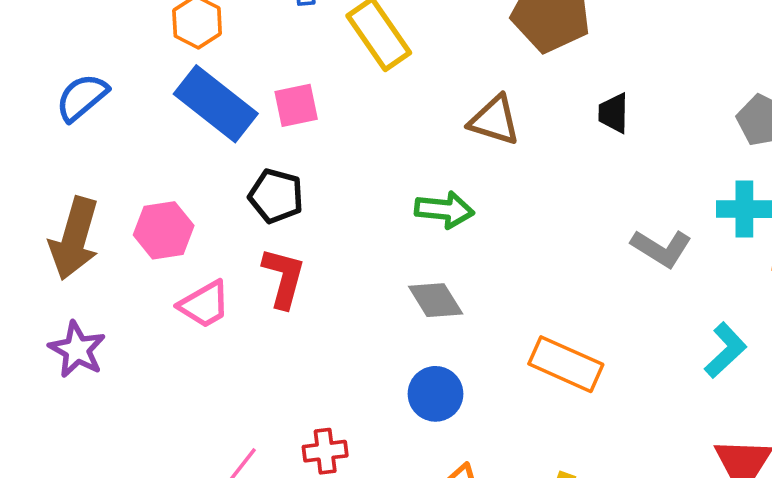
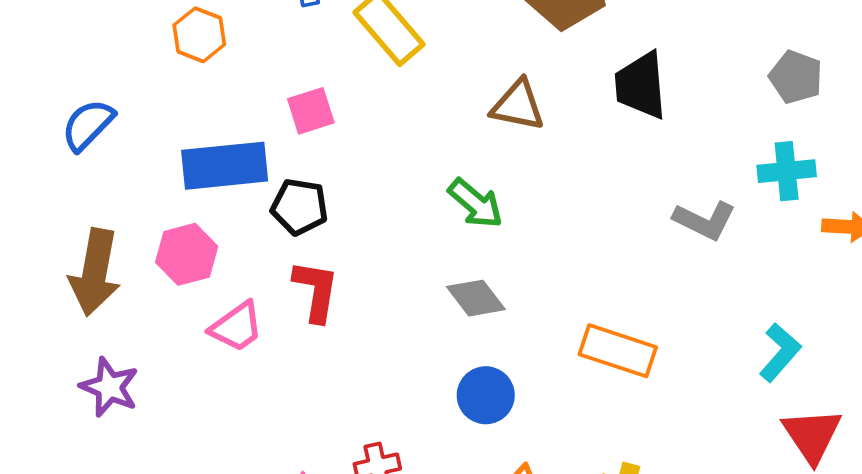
blue rectangle: (216, 104) -> (225, 166), moved, turned -38
black trapezoid: (614, 113) -> (641, 85), size x1.6
green arrow: (444, 210) -> (476, 203), turned 40
cyan L-shape: (725, 350) -> (780, 352), moved

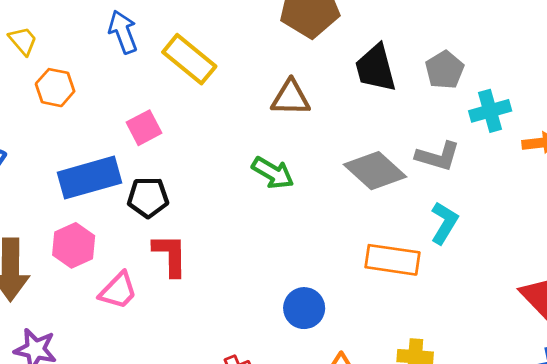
gray pentagon: (796, 77) -> (445, 70), moved, turned 30
gray diamond: (476, 298) -> (375, 171), moved, size x1.4
cyan L-shape: (780, 352) -> (444, 223), moved

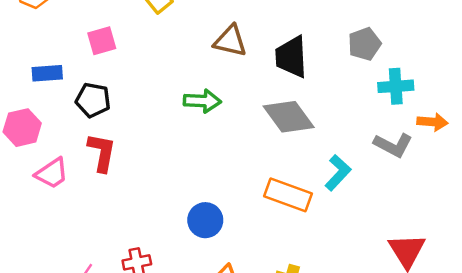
black trapezoid: (376, 68) -> (291, 57), moved
gray L-shape: (438, 156) -> (393, 145), moved
green arrow: (273, 173) -> (202, 101), turned -39
blue rectangle: (90, 178) -> (47, 73), size x0.6

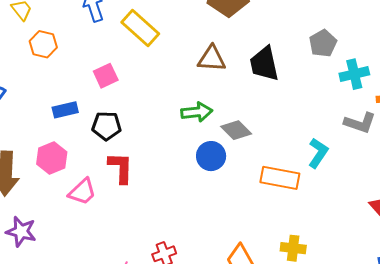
gray diamond: (289, 117) -> (236, 130), moved, size x0.7
blue circle: (205, 220) -> (211, 156), moved

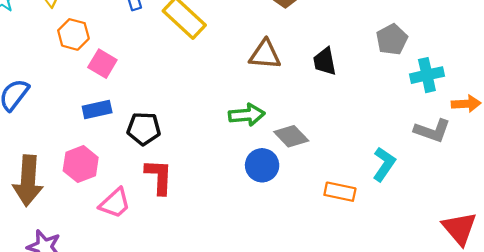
black trapezoid: (264, 64) -> (325, 61), size x0.7
pink square: (106, 76) -> (102, 64), moved, turned -35
orange rectangle: (280, 178) -> (340, 192), size x0.7

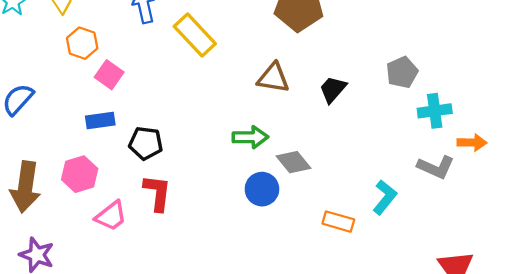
black trapezoid: (325, 61) -> (333, 89), turned 48

